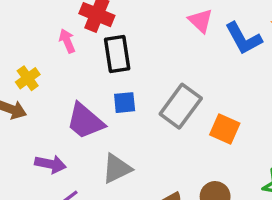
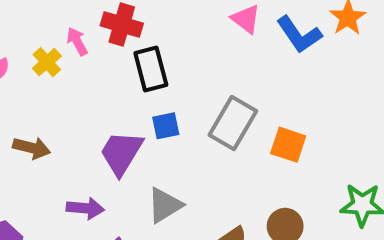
pink arrow: (67, 41) -> (77, 41), moved
yellow cross: (28, 78) -> (47, 62), moved
purple trapezoid: (85, 121) -> (121, 153), turned 87

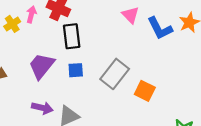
pink arrow: (77, 41) -> (31, 14), turned 35
purple trapezoid: (121, 153) -> (42, 66), moved
purple arrow: (85, 208) -> (42, 108), moved

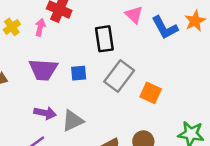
pink arrow: (31, 14) -> (40, 27), moved
black rectangle: (72, 36) -> (104, 39), moved
purple trapezoid: (42, 66) -> (43, 70), turned -124

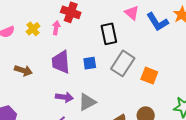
purple trapezoid: (43, 70) -> (61, 62), turned 85

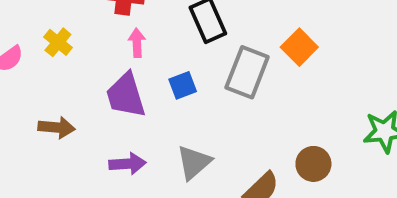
pink arrow: (56, 28) -> (137, 43), moved
orange square: (149, 76) -> (299, 47), moved, turned 36
purple arrow: (64, 97) -> (127, 164), moved

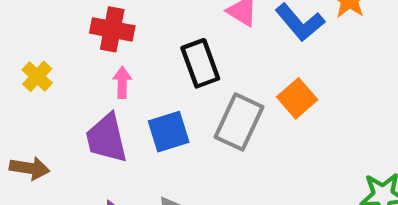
blue square: (183, 85) -> (169, 132), size x1.4

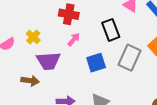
pink arrow: (122, 82) -> (74, 39), turned 40
purple trapezoid: (107, 138) -> (48, 61), moved, turned -80

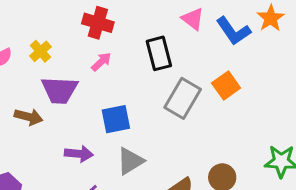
blue square: (96, 63) -> (116, 119), moved

